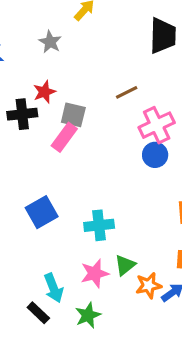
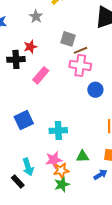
gray square: (73, 115) -> (68, 39), moved
pink cross: (157, 125) -> (80, 65), moved, turned 30
green triangle: (125, 265) -> (83, 156), moved, turned 32
orange star: (149, 285) -> (61, 170), moved
green star: (88, 315) -> (62, 184), moved

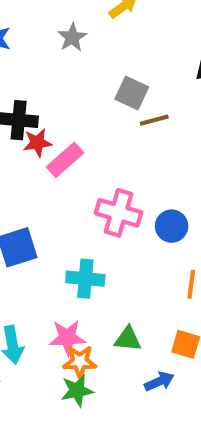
red star: (30, 47) -> (37, 143), moved
pink cross: (80, 65) -> (119, 213), moved
blue circle: (95, 90) -> (172, 226), moved

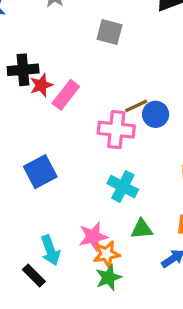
brown line: (154, 120) -> (136, 106), moved
blue circle: (172, 226) -> (156, 114), moved
cyan cross: (85, 279) -> (123, 187), moved, turned 32

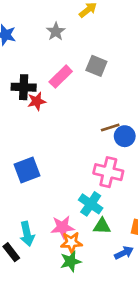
pink rectangle: (66, 95) -> (61, 77), moved
pink cross: (116, 130) -> (108, 172), moved
cyan cross: (123, 187) -> (91, 204), moved

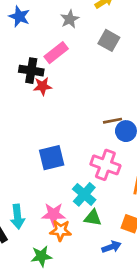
gray square: (96, 66) -> (109, 40), moved
pink rectangle: (61, 77) -> (56, 53), moved
blue square: (27, 170) -> (52, 158), moved
green star: (71, 261) -> (41, 256), moved

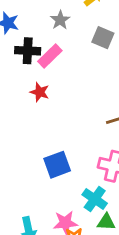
black cross: (31, 71) -> (28, 51), moved
red star: (43, 86) -> (40, 92), turned 30

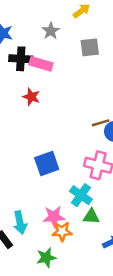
gray square: (103, 38) -> (90, 47), turned -30
pink rectangle: (50, 56) -> (41, 64), turned 60

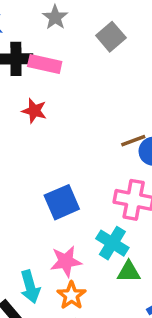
gray square: (90, 47) -> (111, 37), turned -30
pink star: (54, 217) -> (66, 261), moved
orange star: (62, 231) -> (71, 295), moved, turned -30

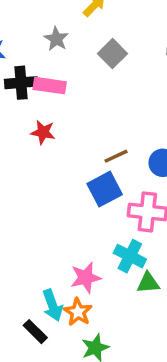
brown line: (133, 141) -> (116, 156), moved
blue square: (62, 202) -> (105, 189), moved
orange star: (71, 295) -> (78, 312), moved

